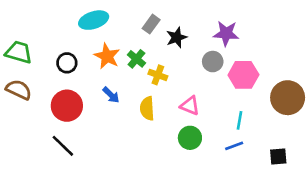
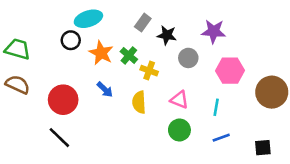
black star: (177, 37) -> (167, 35), turned 30
gray circle: (213, 62) -> (188, 58), moved
black circle: (67, 63) -> (71, 40), moved
cyan line: (239, 120) -> (216, 107), moved

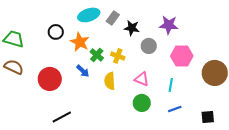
cyan ellipse: (88, 19) -> (89, 15), moved
green cross: (129, 55) -> (97, 55), moved
black line: (59, 138) -> (62, 117), moved, turned -72

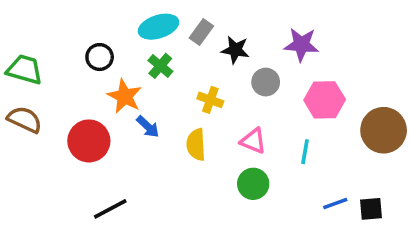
orange star: (80, 42) -> (125, 96), moved
green cross: (97, 55) -> (160, 66), moved
blue line: (175, 109) -> (335, 203), moved

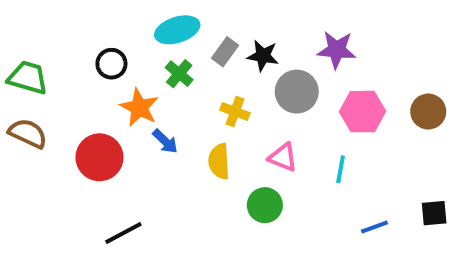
gray rectangle: (201, 32) -> (225, 52), moved
gray circle: (266, 82) -> (297, 92), size x1.4
brown circle: (384, 130) -> (428, 112), moved, size x0.7
green circle: (253, 184) -> (265, 205), moved
black square: (371, 209) -> (434, 213), moved

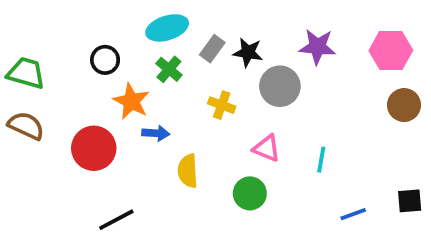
pink hexagon: (362, 112) -> (391, 50), moved
blue arrow: (165, 141) -> (156, 133), turned -40
yellow semicircle: (219, 161) -> (188, 171), moved

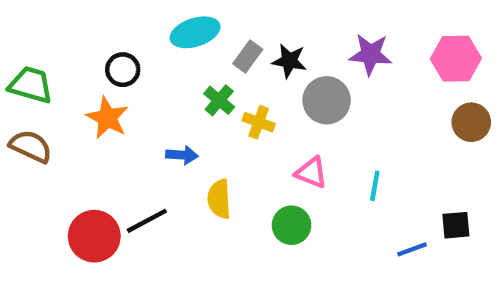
green cross: (169, 69) -> (219, 100), moved
orange star: (131, 101) -> (107, 118), moved
red circle: (94, 148) -> (94, 236), moved
black square: (410, 201) -> (456, 225), moved
black line: (116, 220) -> (147, 221), moved

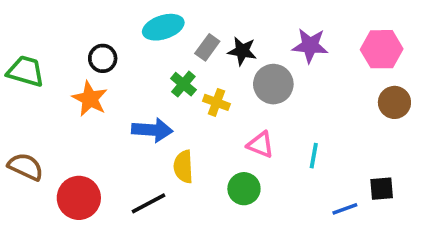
brown semicircle: (31, 146) -> (26, 167), moved
blue arrow: (182, 155) -> (152, 130), size x1.5
black line: (147, 221) -> (149, 203), moved

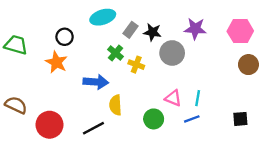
pink triangle: (261, 145) -> (173, 98), moved
blue line: (345, 209) -> (192, 119), moved

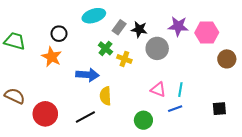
pink hexagon: (240, 31) -> (207, 33), moved
green circle: (154, 119) -> (143, 120), moved

